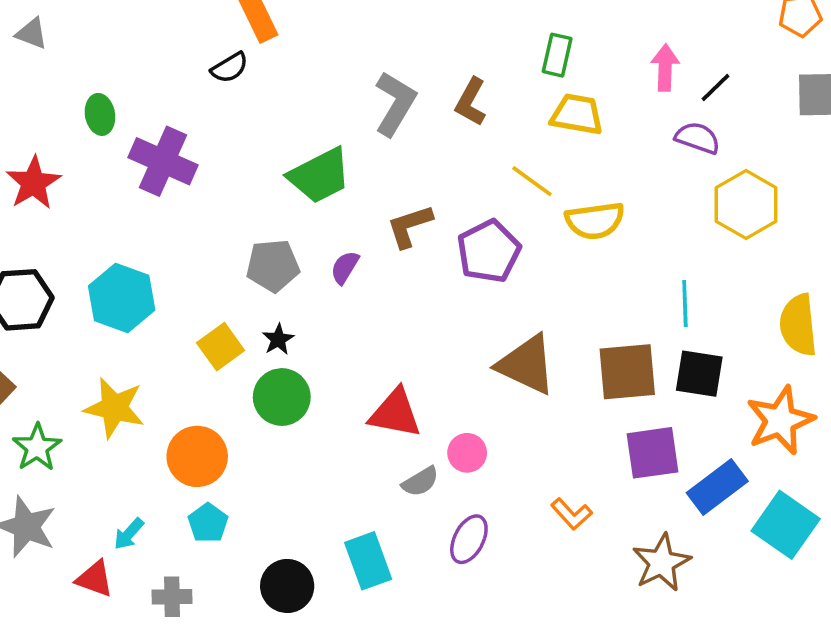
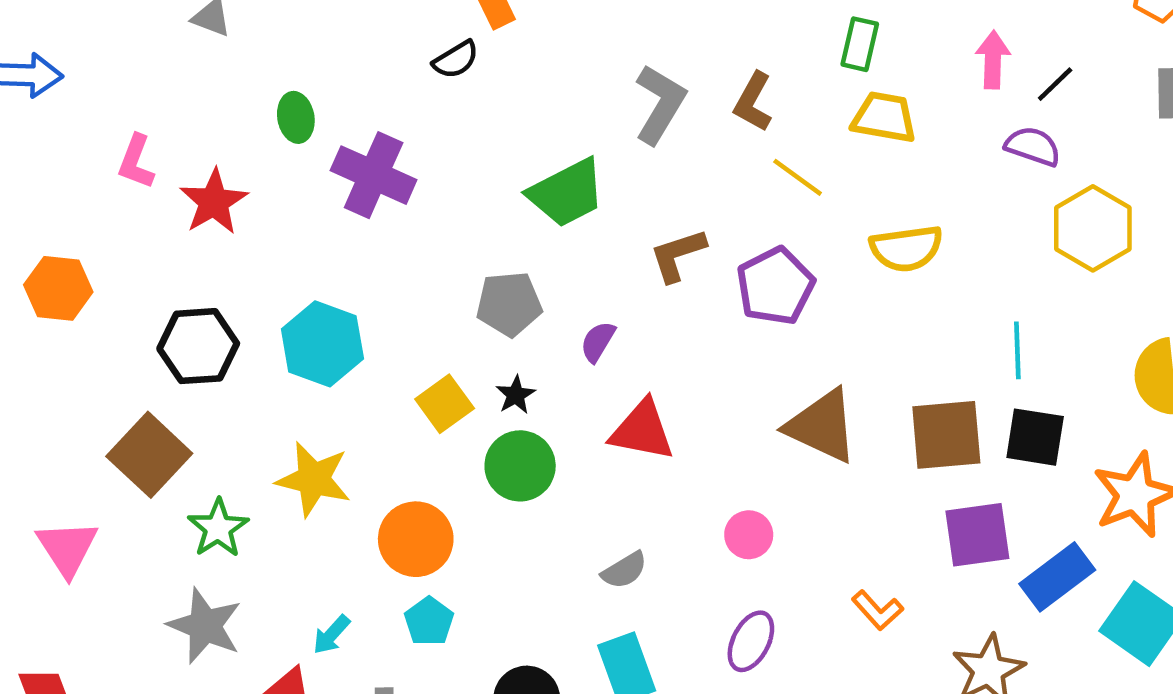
yellow line: (532, 181) -> (798, 177), moved
purple semicircle: (345, 267) -> (598, 342), moved
red triangle: (395, 413) -> (642, 430), moved
gray semicircle: (420, 482) -> (624, 570), moved

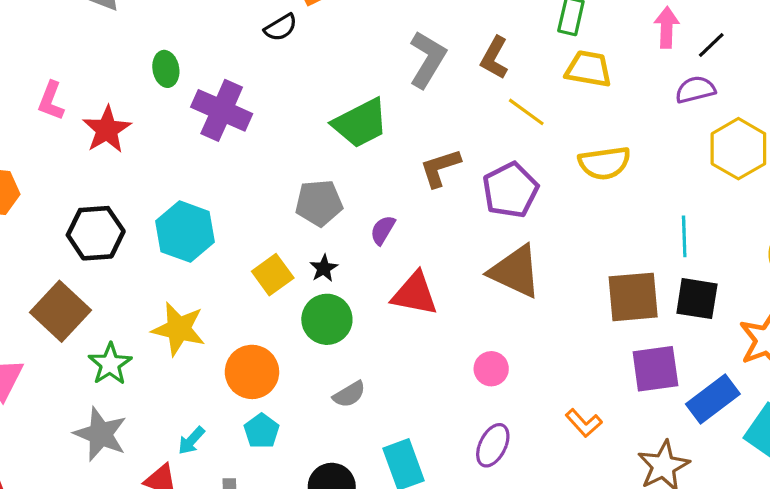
purple semicircle: (1033, 146) -> (695, 90), turned -33
brown triangle: (822, 426) -> (515, 271), moved
gray semicircle: (624, 570) -> (349, 394), moved

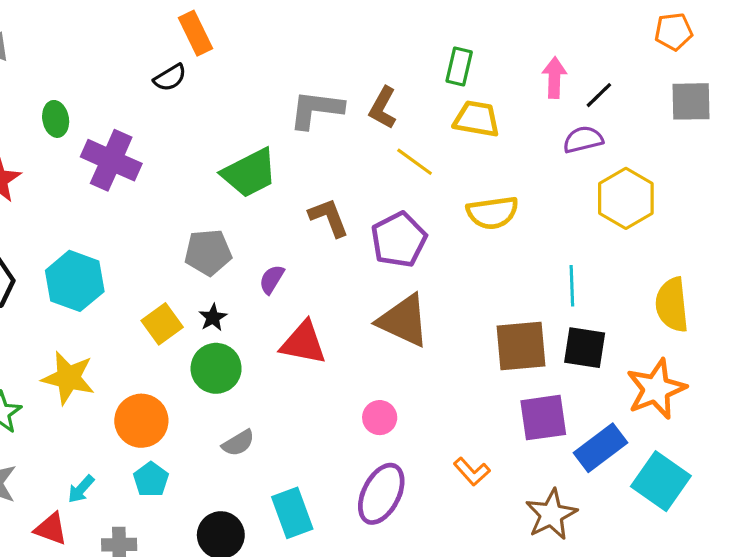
gray L-shape: (427, 59) -> (316, 109), turned -114
brown L-shape: (440, 168) -> (329, 217), turned 87
purple ellipse: (493, 445) -> (381, 494), size x1.4

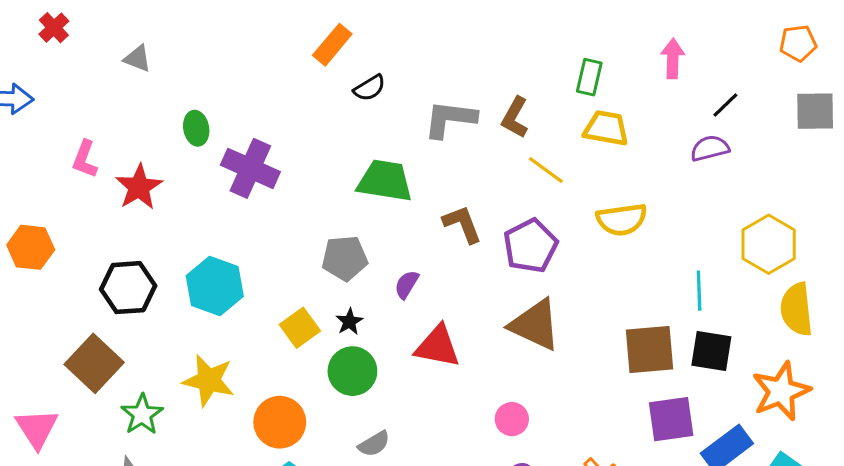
orange rectangle: (195, 33) -> (332, 45), turned 66
black semicircle: (170, 78) -> (369, 88), moved
pink arrow: (554, 78) -> (673, 59), moved
green trapezoid: (249, 173) -> (385, 181), turned -144
yellow hexagon: (626, 198) -> (769, 244), moved

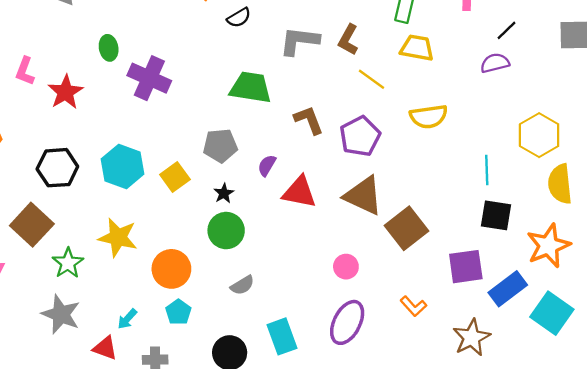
yellow square: (300, 328) -> (175, 177), moved
red triangle: (438, 346) -> (299, 192), moved
brown square: (650, 349) -> (406, 228), moved, turned -33

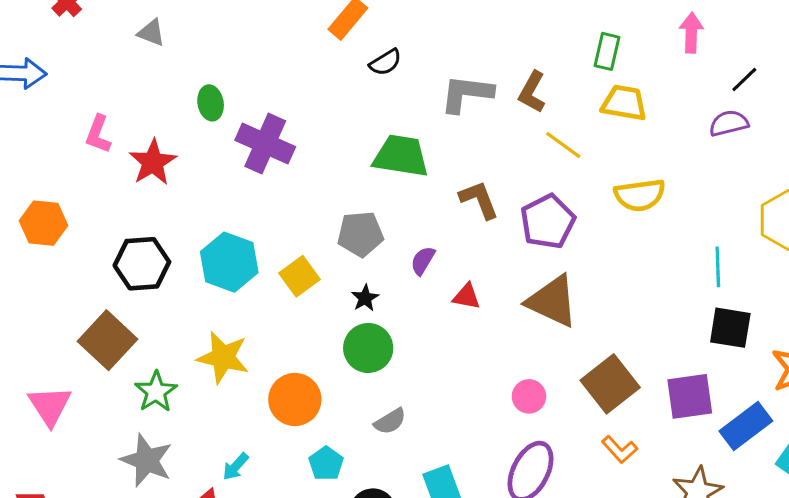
red triangle: (299, 192) -> (467, 296), size x0.6
brown square: (406, 228) -> (610, 384), moved
cyan pentagon: (178, 312) -> (326, 463), moved

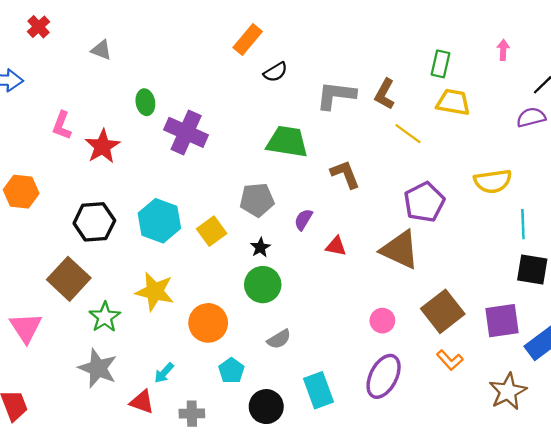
pink arrow: (691, 33) -> (503, 50), size x0.7
yellow semicircle: (640, 195) -> (493, 181), moved
purple pentagon: (548, 222) -> (424, 202), moved

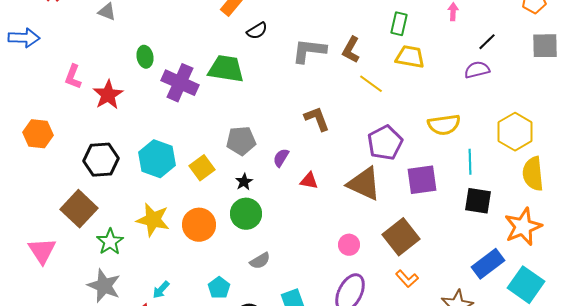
green trapezoid: (287, 142) -> (226, 69), moved
purple square: (502, 321) -> (422, 180), moved
orange circle: (208, 323) -> (199, 225), moved

